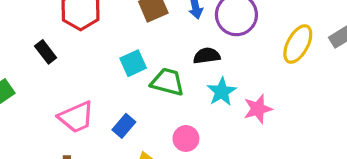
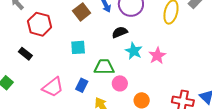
cyan square: (133, 63) -> (78, 47), turned 35
green trapezoid: (167, 82) -> (104, 67), moved

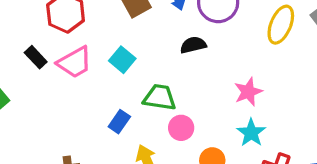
cyan square: (78, 47) -> (122, 60), turned 35
cyan star: (134, 51) -> (251, 133), moved
pink trapezoid: (53, 87) -> (75, 62), moved

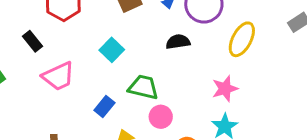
yellow ellipse: (281, 25) -> (242, 39), moved
pink trapezoid: (75, 62) -> (58, 76), moved

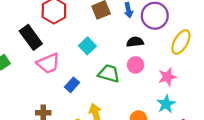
black rectangle: (33, 41) -> (31, 37), size x1.6
blue rectangle: (104, 107) -> (72, 85), moved
pink circle: (161, 117) -> (136, 65), moved

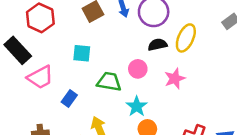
black semicircle: (135, 42) -> (158, 45), moved
cyan square: (87, 46) -> (82, 53), turned -35
cyan star: (166, 104) -> (137, 106), moved

